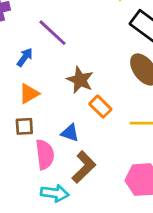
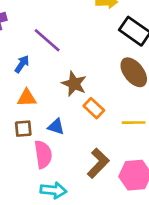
orange triangle: (29, 94) -> (27, 98), turned 30
blue triangle: (70, 133) -> (56, 127), moved
brown L-shape: (84, 167) -> (98, 163), moved

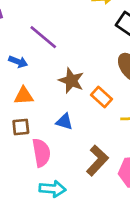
blue arrow: (22, 64) -> (18, 62), turned 78
orange rectangle: (94, 108) -> (102, 97), moved
blue triangle: (56, 127) -> (64, 122), moved

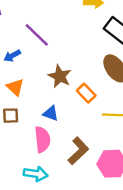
blue arrow: (18, 62) -> (12, 56), turned 126
orange triangle: (24, 96) -> (15, 87), turned 42
pink semicircle: (41, 153) -> (42, 139), moved

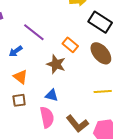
orange rectangle: (86, 93) -> (70, 45), moved
brown L-shape: (78, 151) -> (77, 124), turned 100

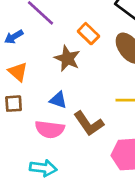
pink semicircle: (47, 117) -> (50, 129), turned 105
brown L-shape: (77, 124) -> (89, 124), moved

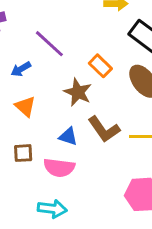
brown square: (14, 104) -> (23, 153), moved
brown L-shape: (89, 124) -> (104, 129), moved

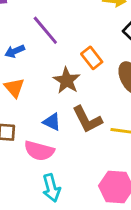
cyan arrow: (52, 209) -> (51, 188), moved, turned 60

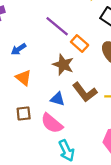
purple line: (45, 30) -> (57, 26), moved
pink semicircle: (39, 151) -> (52, 123), turned 35

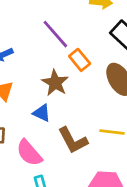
brown L-shape: (85, 92) -> (73, 140), moved
blue triangle: (58, 99) -> (42, 113), moved

